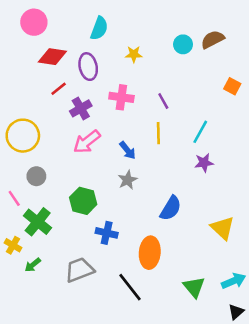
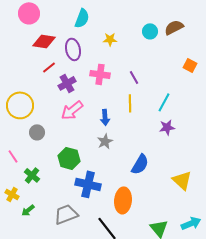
blue arrow: (128, 150) -> (105, 117), turned 35
gray circle: (36, 176) -> (37, 132), moved
green cross: (38, 222) -> (32, 175), size x0.7
blue cross: (107, 233) -> (88, 184), size x1.4

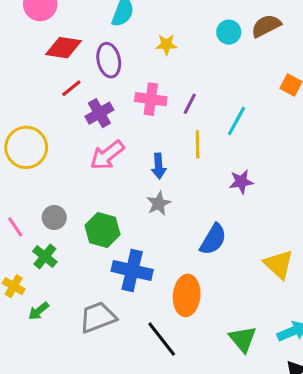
purple line: (134, 77) -> (190, 104), moved, turned 56
cyan line: (164, 102) -> (237, 121), moved
purple star: (167, 127) -> (241, 182), moved
gray circle: (37, 132) -> (54, 218), moved

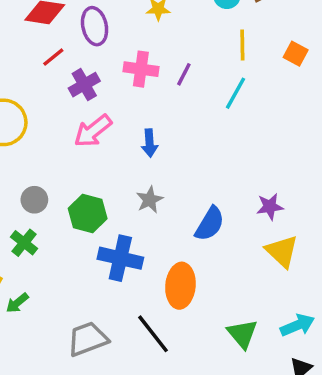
yellow line: (198, 144) -> (242, 45), moved
purple star: (241, 182) -> (270, 207), moved
gray star: (159, 203) -> (150, 200), moved
gray trapezoid: (98, 317) -> (88, 339), moved

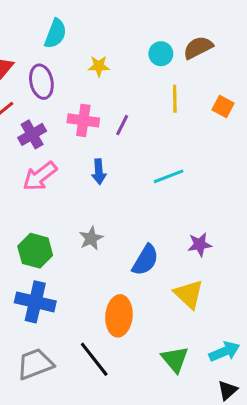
cyan line: (235, 93) -> (169, 176), moved, turned 40
blue arrow: (150, 143) -> (99, 172), moved
yellow triangle: (282, 251) -> (189, 294), moved
blue cross: (120, 258) -> (35, 302), moved

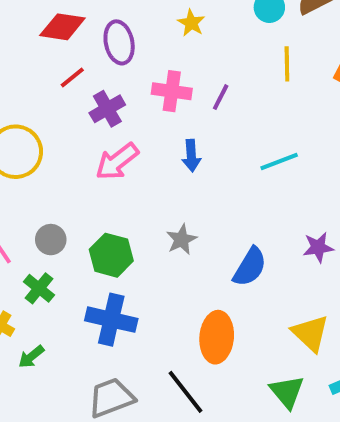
yellow star: (99, 66) -> (191, 23), turned 30
yellow triangle: (189, 294) -> (310, 333), moved

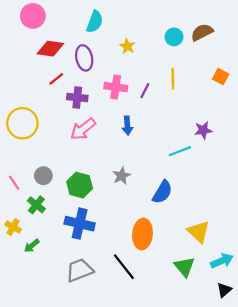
yellow line: (287, 64) -> (173, 79), moved
purple cross: (107, 109) -> (77, 98), turned 36
cyan line: (279, 161) -> (180, 151), moved
purple star: (318, 247) -> (203, 130), moved

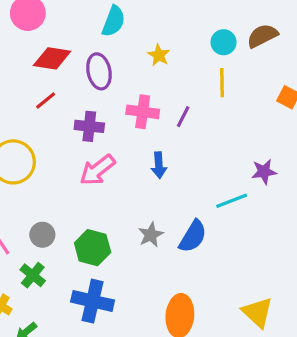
red line: (56, 79) -> (46, 100), moved
yellow line: (173, 79) -> (222, 83), moved
blue semicircle: (162, 192) -> (193, 236), moved

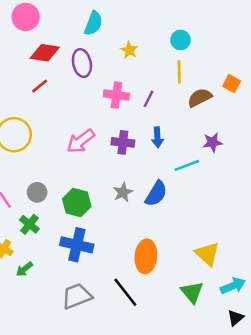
brown semicircle: (262, 36) -> (200, 98), moved
purple cross: (89, 126) -> (123, 142), moved
blue arrow: (159, 165) -> (157, 137), moved

